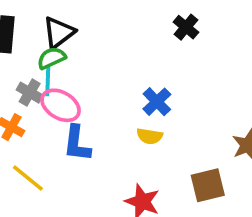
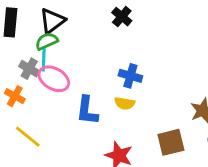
black cross: (186, 27) -> (122, 17), moved
blue cross: (157, 102) -> (130, 76), turned -30
blue L-shape: (77, 143) -> (87, 111), moved

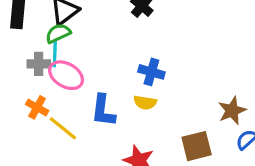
gray cross: (29, 69) -> (39, 64), turned -30
orange cross: (15, 96) -> (37, 107), moved
yellow line: (28, 137) -> (63, 128), moved

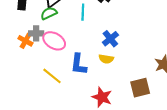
cyan line: (55, 54) -> (83, 12), moved
blue cross: (151, 72) -> (110, 39), turned 35
orange cross: (37, 107) -> (25, 41), moved

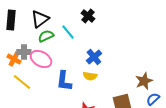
cyan line: (83, 12) -> (68, 32), turned -42
green semicircle: (49, 13) -> (46, 36), moved
yellow line: (52, 76) -> (22, 82), moved

